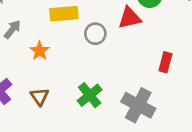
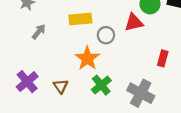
orange star: (40, 51) -> (87, 58), moved, size x1.5

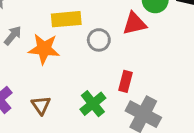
orange star: (87, 58) -> (44, 49), moved, turned -30
red rectangle: (163, 58) -> (126, 81), moved

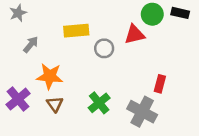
orange star: (44, 49) -> (50, 76), moved
red rectangle: (126, 81) -> (160, 84), moved

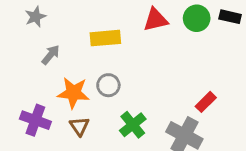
red triangle: (135, 34) -> (156, 20), moved
gray circle: (104, 48) -> (108, 85), moved
red rectangle: (160, 84) -> (206, 102), turned 30
purple cross: (18, 99) -> (35, 120), turned -30

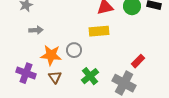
yellow rectangle: (105, 38) -> (99, 31), moved
gray arrow: (51, 55) -> (36, 30), turned 48

